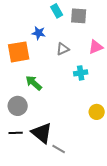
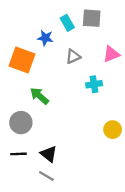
cyan rectangle: (57, 11) -> (67, 23), moved
orange square: (19, 52) -> (22, 60), turned 30
black triangle: (42, 133) -> (49, 154), size x0.7
gray line: (59, 149) -> (46, 176), moved

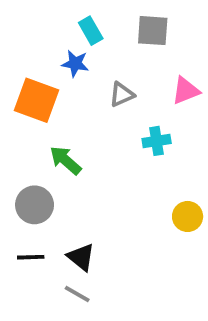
cyan rectangle: (67, 23) -> (91, 31), moved

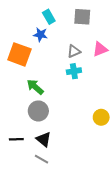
gray triangle: (122, 94) -> (74, 51), moved
cyan cross: (157, 141) -> (74, 71), moved
gray circle: (35, 205) -> (38, 111), moved

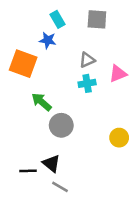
pink triangle: (100, 49) -> (118, 74), moved
gray circle: (38, 111) -> (61, 125), moved
black line: (16, 139) -> (28, 171), moved
gray line: (41, 159) -> (60, 187), moved

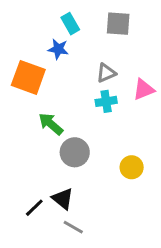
yellow circle: (119, 138) -> (132, 167), moved
black line: (28, 171) -> (34, 208), turned -42

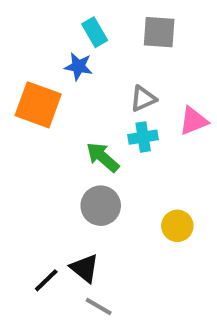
green arrow: (51, 124) -> (103, 157), moved

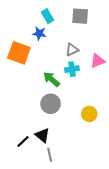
gray line: (99, 307) -> (50, 155), turned 48

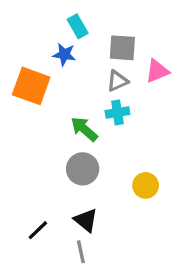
gray square: (80, 16) -> (122, 48), moved
pink triangle: (97, 61) -> (157, 71), moved
black triangle: (42, 135) -> (86, 220), moved

